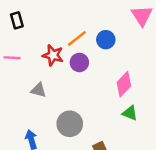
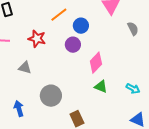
orange line: (77, 38) -> (59, 15), moved
purple circle: (79, 62) -> (73, 45), moved

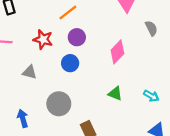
blue circle: (81, 26) -> (70, 63), moved
purple circle: (73, 45) -> (77, 37), moved
pink diamond: (96, 63) -> (117, 52), moved

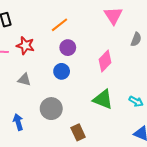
gray semicircle: (151, 28) -> (136, 39), turned 48
red star: (43, 39) -> (25, 46), moved
green triangle: (115, 94) -> (103, 99), size x1.5

